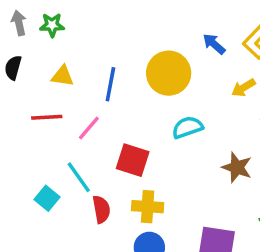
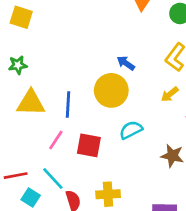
blue arrow: (214, 44) -> (126, 63), moved
yellow triangle: (63, 76) -> (31, 103), size x1.6
red line: (47, 117) -> (16, 176), moved
red square: (133, 160) -> (89, 145), moved

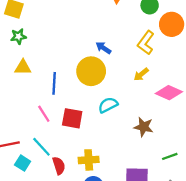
green star: (18, 65) -> (18, 36), moved
yellow triangle: (31, 103) -> (23, 67), moved, size x0.7
pink line: (56, 140) -> (44, 114), turned -66

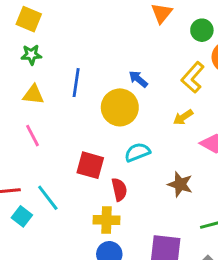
blue line: (54, 83) -> (76, 83), moved
pink line: (44, 114) -> (32, 136), moved
red semicircle: (59, 166) -> (119, 190), moved

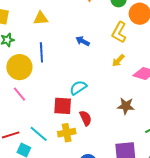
yellow triangle: (33, 95) -> (41, 18), moved
yellow circle: (120, 107) -> (19, 67), moved
cyan semicircle: (137, 152) -> (78, 88), moved
yellow cross: (106, 220) -> (67, 133), moved

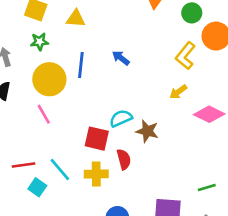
yellow triangle: (41, 18) -> (76, 19), moved
blue arrow: (83, 41) -> (121, 58), moved
brown star: (126, 106) -> (147, 131), moved

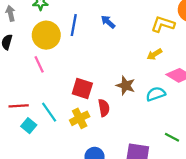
yellow L-shape: (185, 56) -> (163, 24), turned 65
cyan semicircle: (121, 118) -> (156, 94), moved
yellow cross: (96, 174) -> (80, 118), turned -30
green line: (207, 188) -> (172, 137), turned 40

